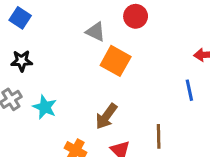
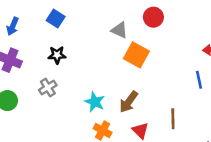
cyan star: (45, 107) -> (95, 102), moved

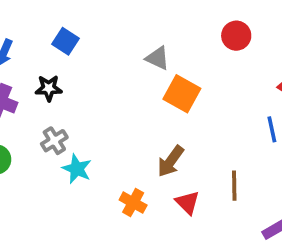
red circle: (153, 17) -> (236, 36), moved
black star: (57, 55) -> (49, 88), moved
cyan star: (95, 102) -> (77, 169), moved

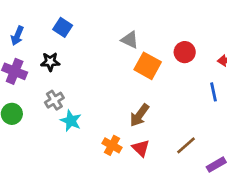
red circle: (236, 36) -> (185, 52), moved
brown line: (234, 186) -> (186, 145), moved, turned 50
red triangle: (187, 203) -> (141, 148), moved

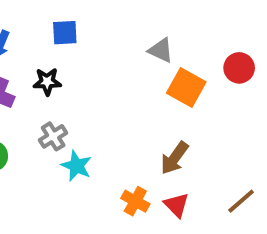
blue square: (63, 27) -> (65, 33), turned -36

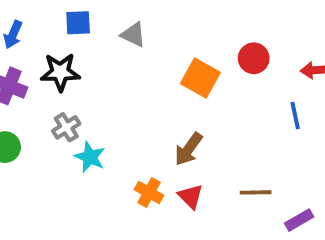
gray triangle: (161, 50) -> (133, 35), moved
black star: (47, 82) -> (60, 72), size x1.4
brown line: (241, 201) -> (256, 192), turned 40

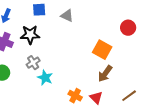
orange square: (200, 78) -> (102, 50), moved
brown arrow: (189, 149) -> (105, 74), moved
brown line: (256, 192) -> (129, 96), turned -35

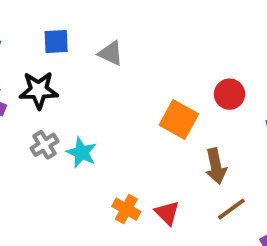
red circle: (128, 28) -> (229, 94), moved
brown arrow: (105, 74) -> (216, 166), moved, turned -48
cyan star: (45, 78) -> (81, 153), moved

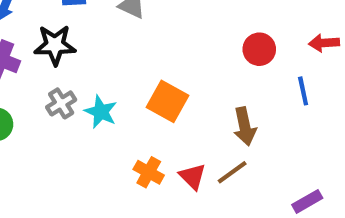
orange square: (179, 119) -> (167, 101), moved
brown line: (231, 209) -> (232, 172), moved

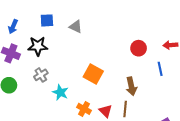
cyan star: (101, 112) -> (60, 92), moved
brown line: (232, 172) -> (125, 109), turned -49

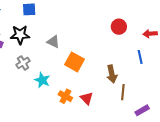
gray triangle: (76, 27) -> (53, 42), moved
red circle: (139, 48) -> (119, 27), moved
brown line: (125, 109) -> (123, 92), moved

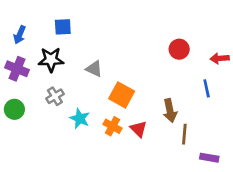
orange cross: (65, 96) -> (112, 126), moved
red triangle: (87, 98) -> (139, 129), moved
purple rectangle: (142, 110) -> (209, 158), turned 40

